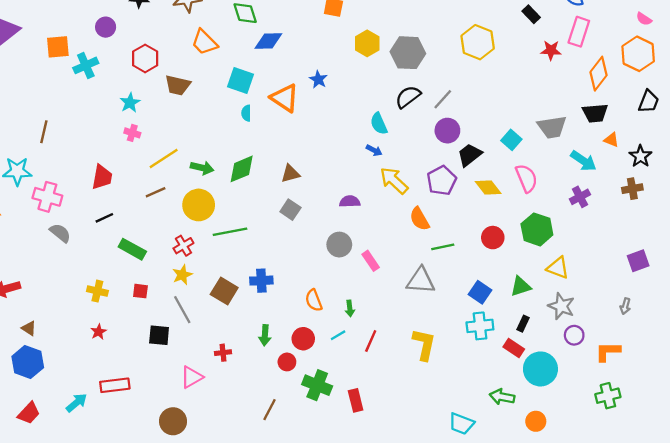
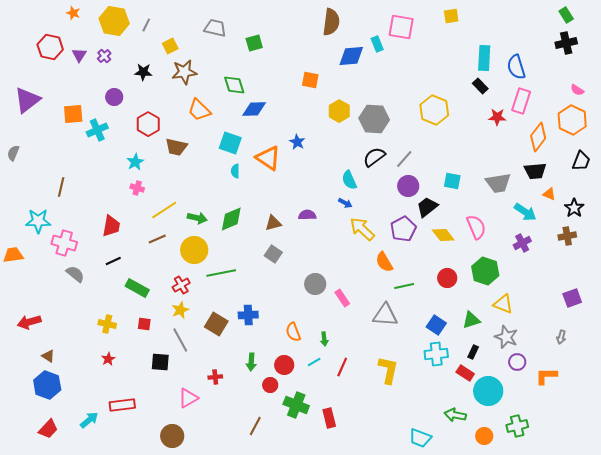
cyan square: (511, 140) -> (452, 181), moved, turned -30
purple semicircle: (350, 201) -> (307, 215), moved
green cross: (608, 396) -> (517, 426), moved

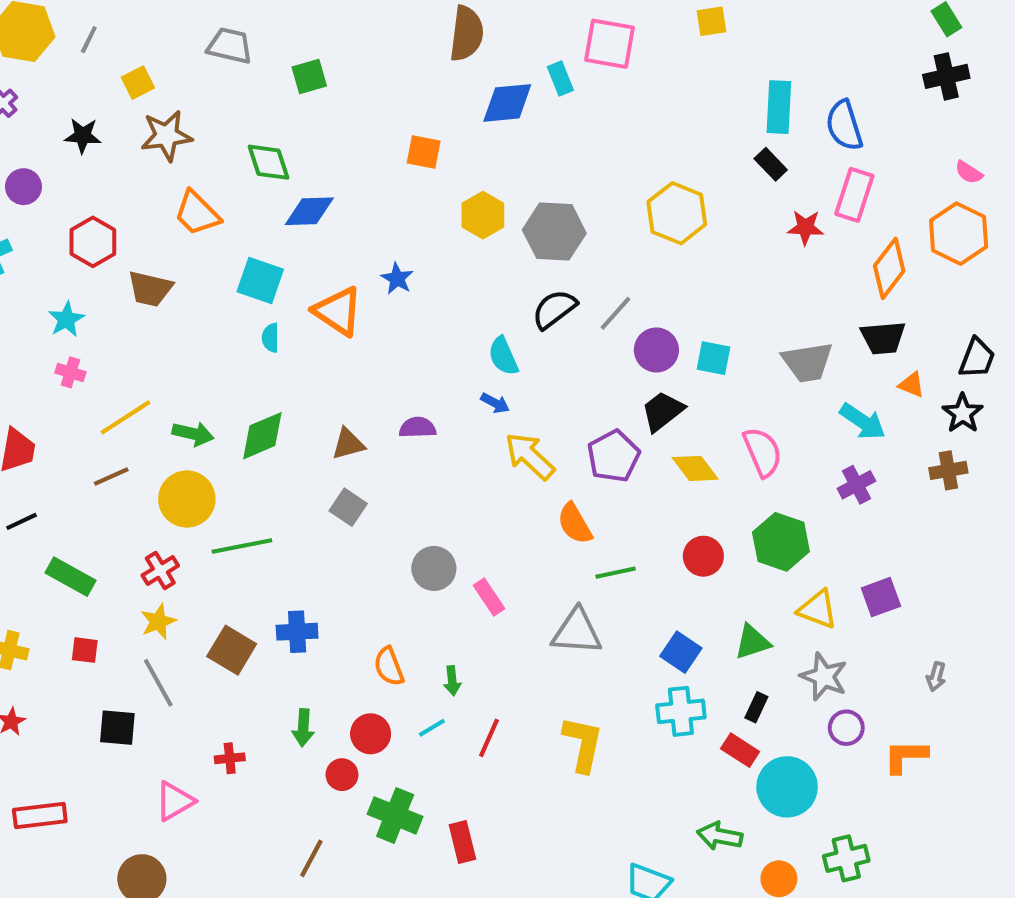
black trapezoid: (581, 161) -> (977, 358), moved
purple circle: (408, 186) -> (656, 350), moved
purple square: (572, 298) -> (881, 597), moved

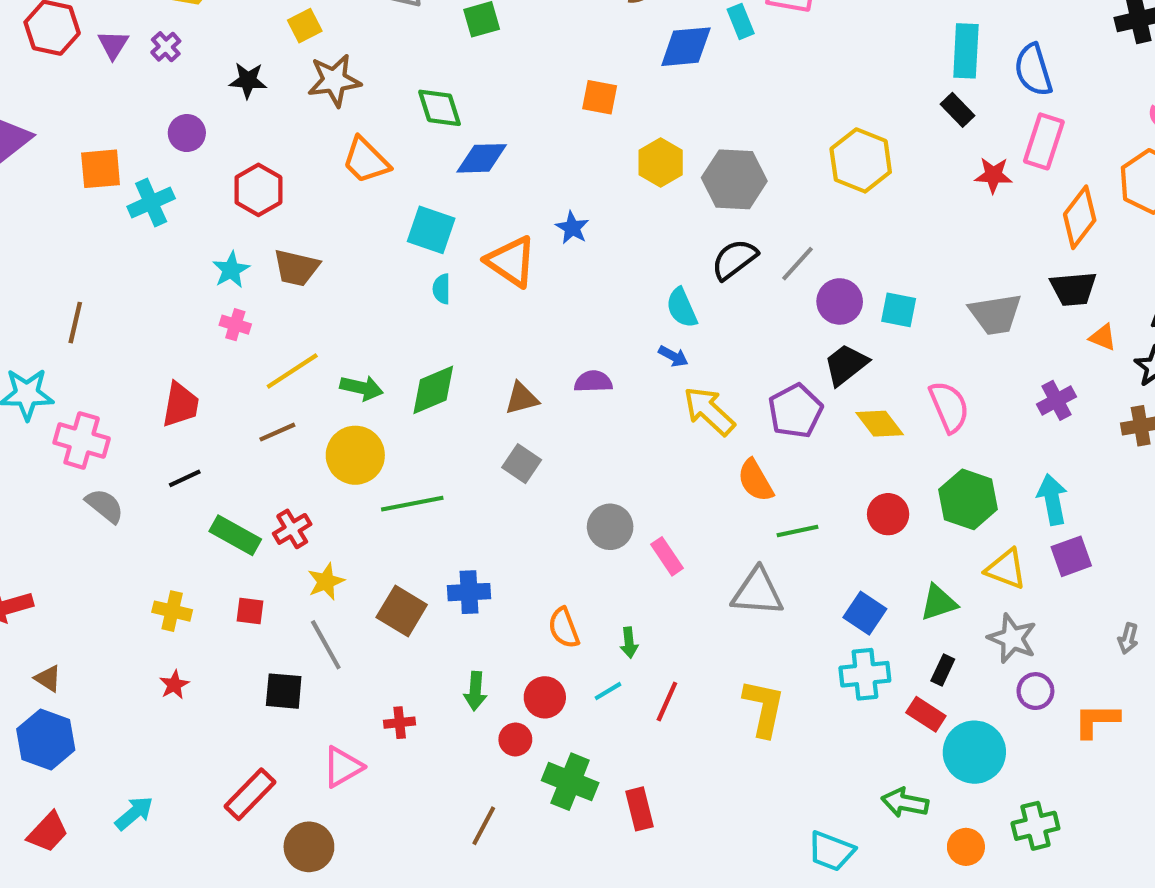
brown trapezoid: (150, 289) -> (296, 268), moved
cyan arrow: (863, 421) -> (1052, 499), moved, turned -135
purple cross: (856, 485) -> (1057, 400), moved
red cross: (160, 570) -> (292, 529), moved
red rectangle: (40, 815) -> (250, 794), moved, turned -39

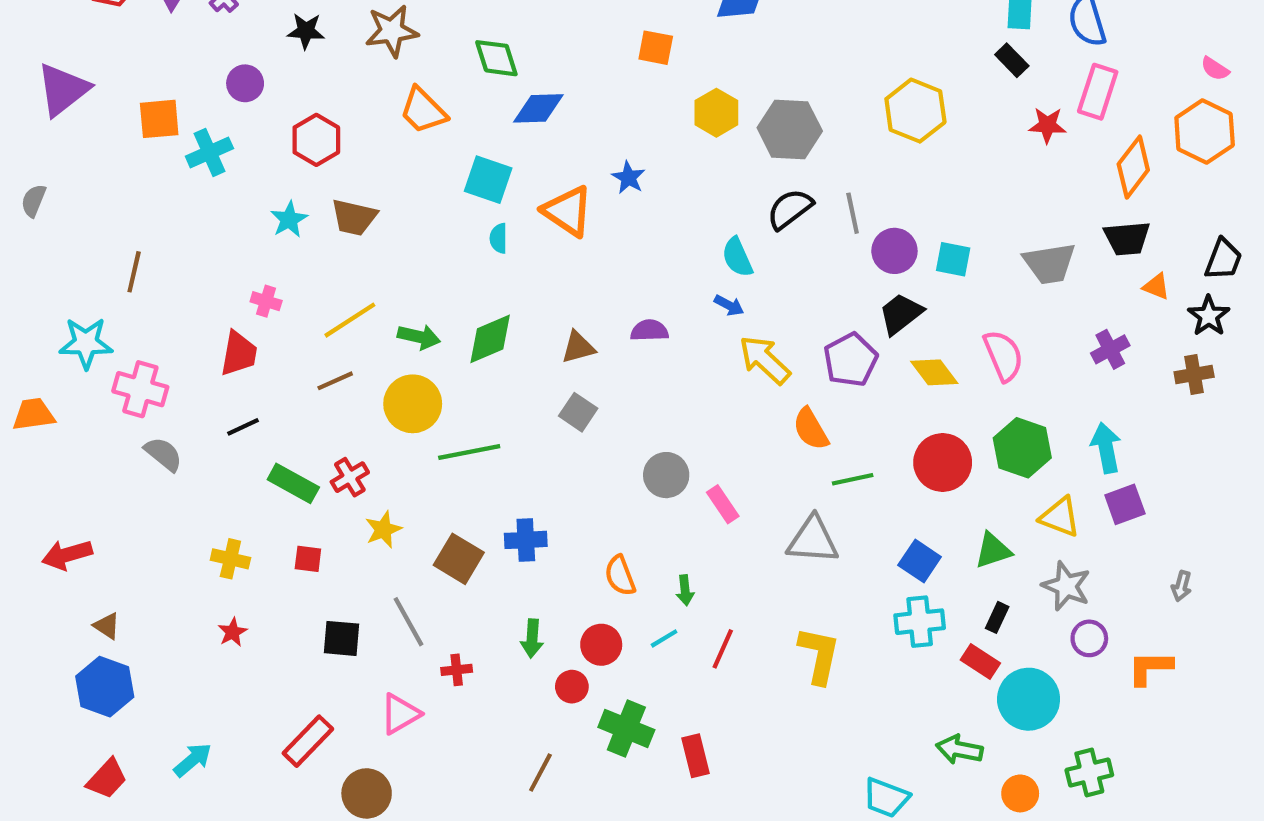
gray line: (798, 264) -> (853, 213), turned -54
pink cross: (235, 325) -> (266, 301), moved
red circle: (888, 514) -> (943, 462), size x1.4
gray line: (326, 645) -> (408, 622), moved

